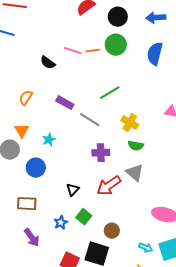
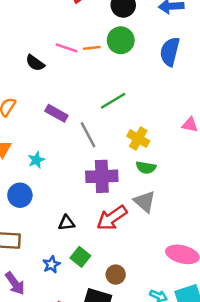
gray line: (90, 120) -> (88, 135), turned 30
purple cross: (101, 153) -> (102, 176), size x1.4
black triangle: (73, 190) -> (67, 223), turned 40

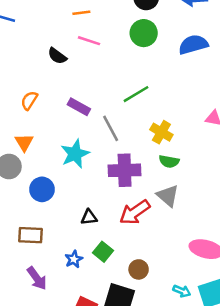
orange line: (92, 48) -> (81, 13), moved
blue semicircle: (170, 52) -> (193, 44), turned 60
cyan star: (36, 160) -> (75, 154), moved, size x1.6

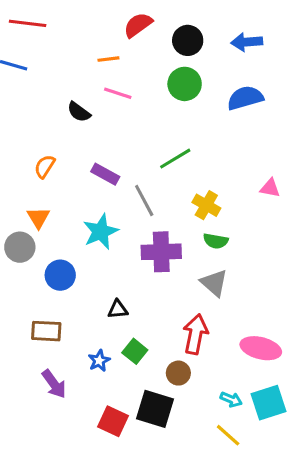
red arrow: (135, 212) -> (195, 334), moved, turned 136

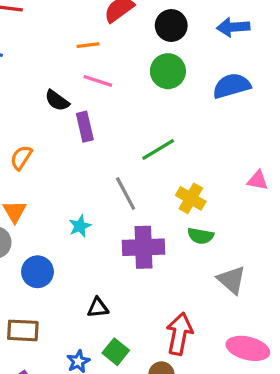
purple rectangle: (105, 174) -> (85, 127), moved, turned 48
cyan star: (101, 232) -> (80, 226), size x0.6
gray triangle: (214, 283) -> (232, 280), moved

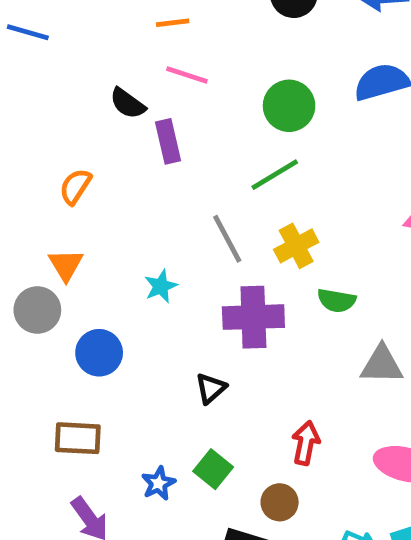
green circle: (168, 71) -> (289, 106), moved
yellow cross: (191, 198) -> (296, 246), moved, turned 32
gray triangle: (232, 280) -> (382, 365), turned -40
black triangle: (98, 308) -> (211, 388), moved, turned -35
red arrow: (179, 334) -> (306, 443), size x0.7

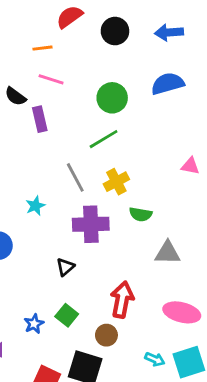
red arrow: (306, 443) -> (122, 300), size x1.4

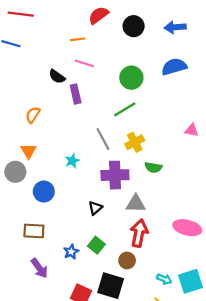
gray triangle: (168, 253) -> (136, 204), moved
pink ellipse: (182, 312) -> (187, 228), moved

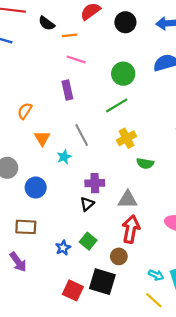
black semicircle: (57, 77) -> (47, 23), moved
gray line: (103, 139) -> (82, 135), moved
orange triangle: (28, 151) -> (42, 138), moved
purple cross: (115, 175) -> (95, 183), moved, size x0.7
purple arrow: (39, 268) -> (18, 262), moved

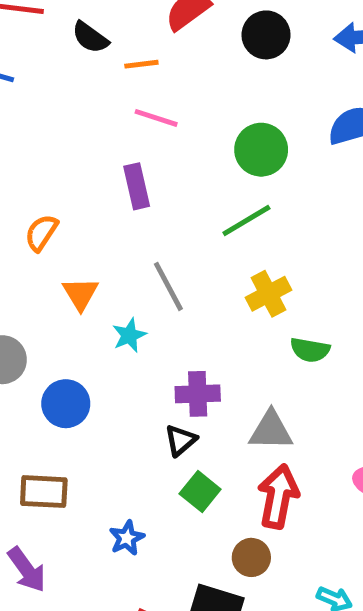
green square: (88, 241) -> (200, 492), moved

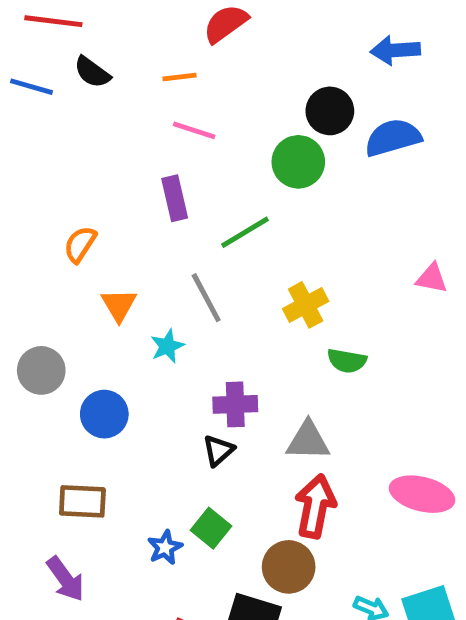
black circle: (266, 35) -> (330, 111), moved
black semicircle: (90, 37) -> (92, 72), moved
green line: (246, 221) -> (245, 232), moved
green square: (200, 492) -> (211, 528), moved
brown circle: (251, 557) -> (289, 567), size x1.4

